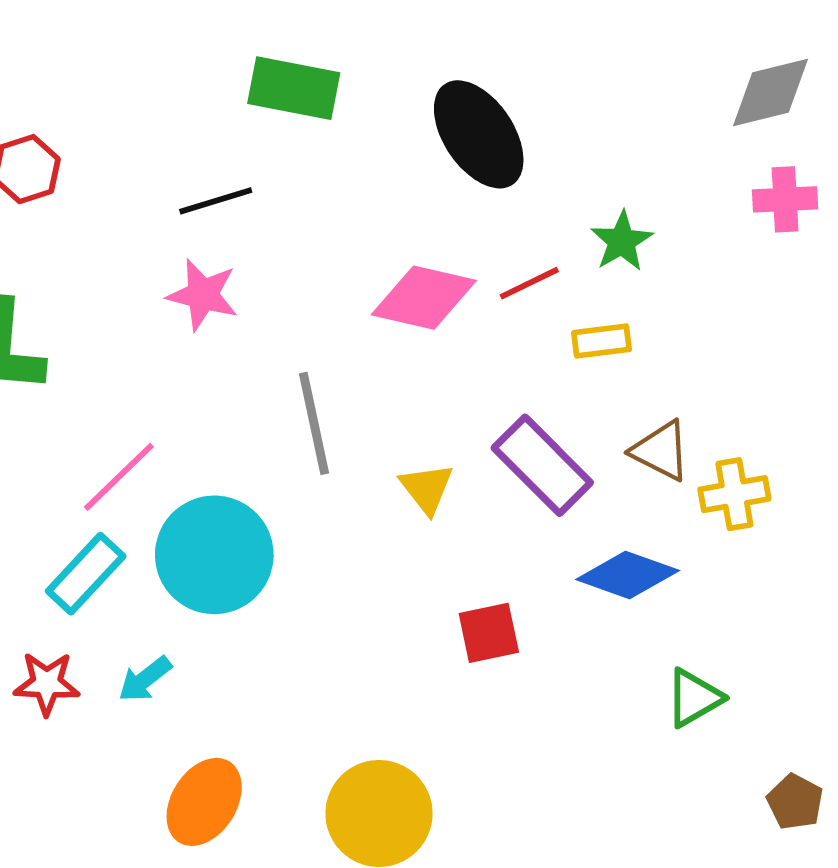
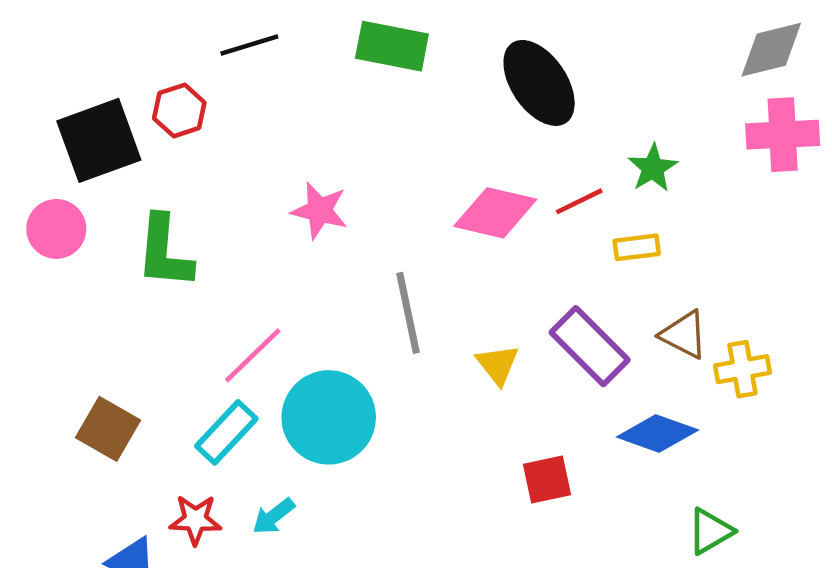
pink cross: (785, 199) -> (783, 135), size x1.4
black line: (216, 201) -> (249, 45), moved

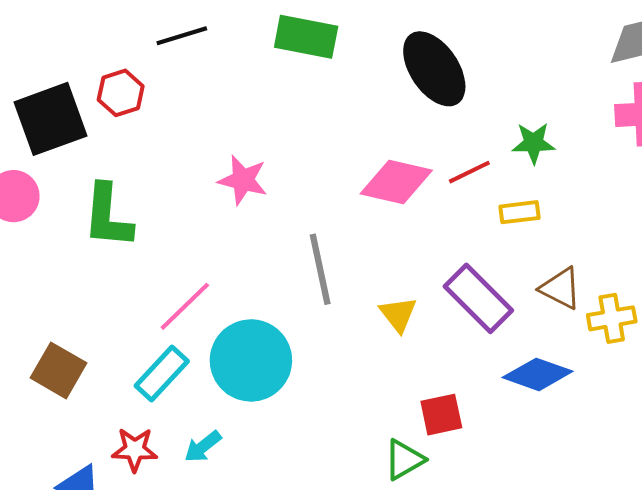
green star: (653, 168) -> (534, 143), turned 30
green triangle: (710, 531) -> (404, 460), moved

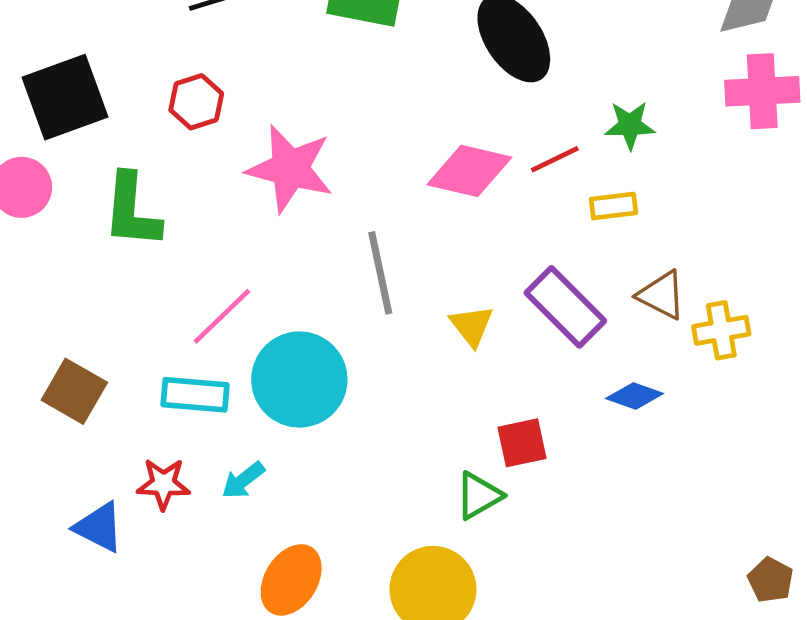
red hexagon: (121, 93) -> (196, 102), moved
pink star: (243, 180) -> (290, 169), size x1.5
cyan rectangle: (162, 373) -> (195, 395), turned 52
blue diamond: (538, 374) -> (635, 396), size x0.7

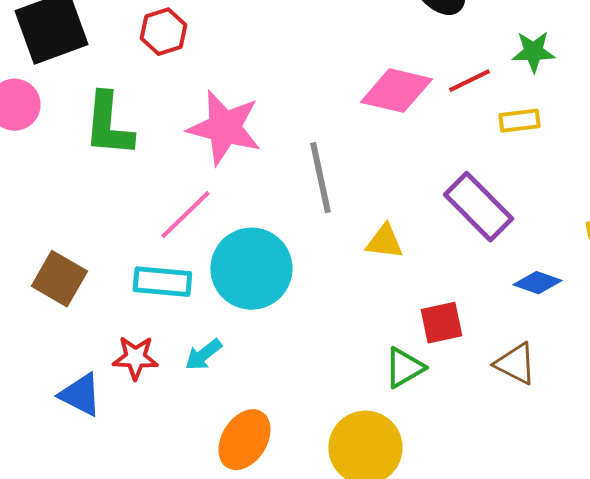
pink star: (290, 169) -> (224, 128), moved
brown triangle: (662, 295) -> (515, 364), moved
yellow triangle: (472, 326) -> (384, 242), moved, turned -45

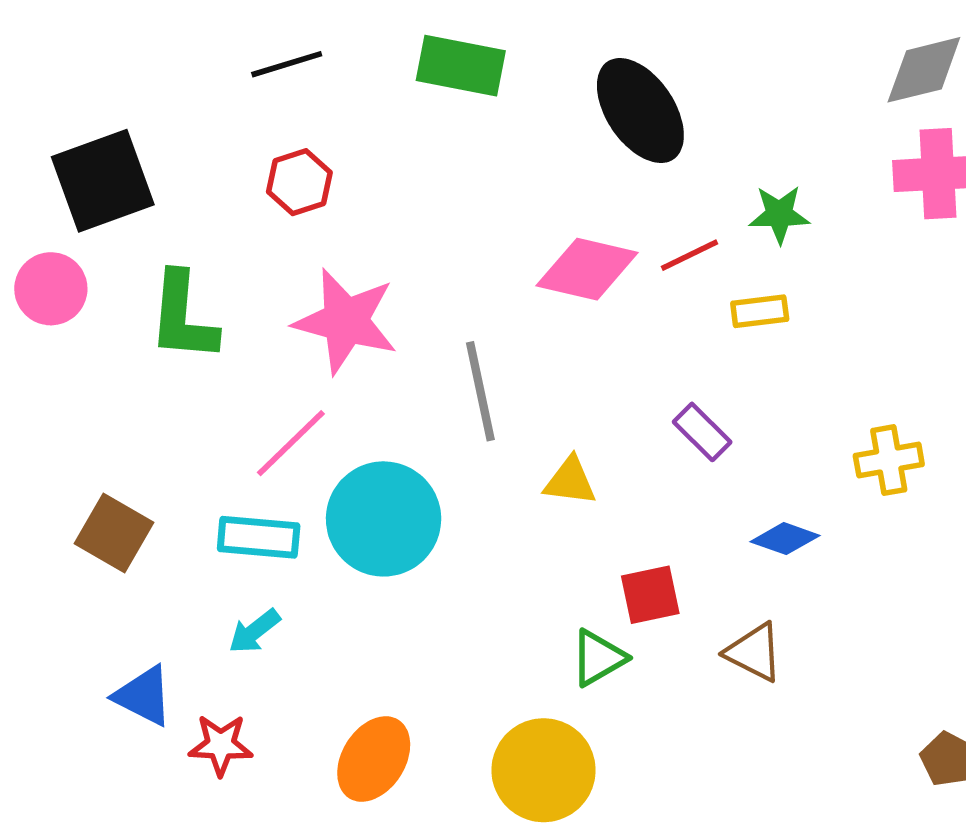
red hexagon: (163, 32) -> (299, 182), moved
purple rectangle: (478, 207) -> (702, 432), size x0.6
cyan arrow: (203, 355) -> (254, 631), moved
red star: (135, 358) -> (221, 745), moved

